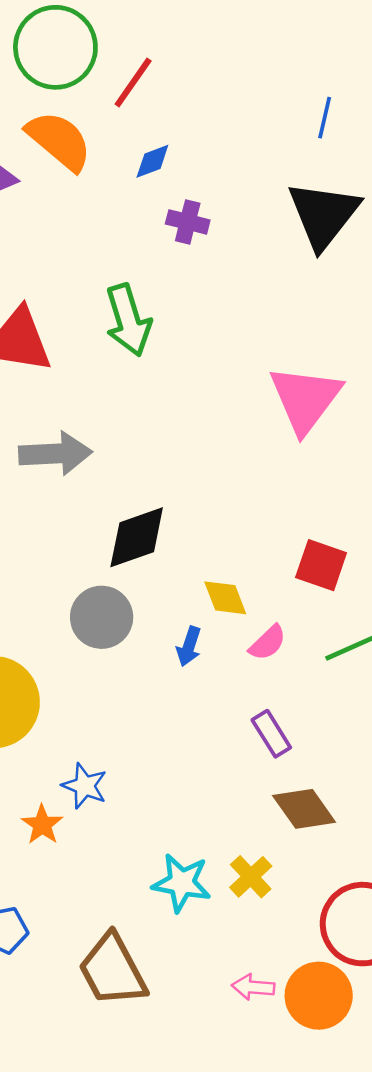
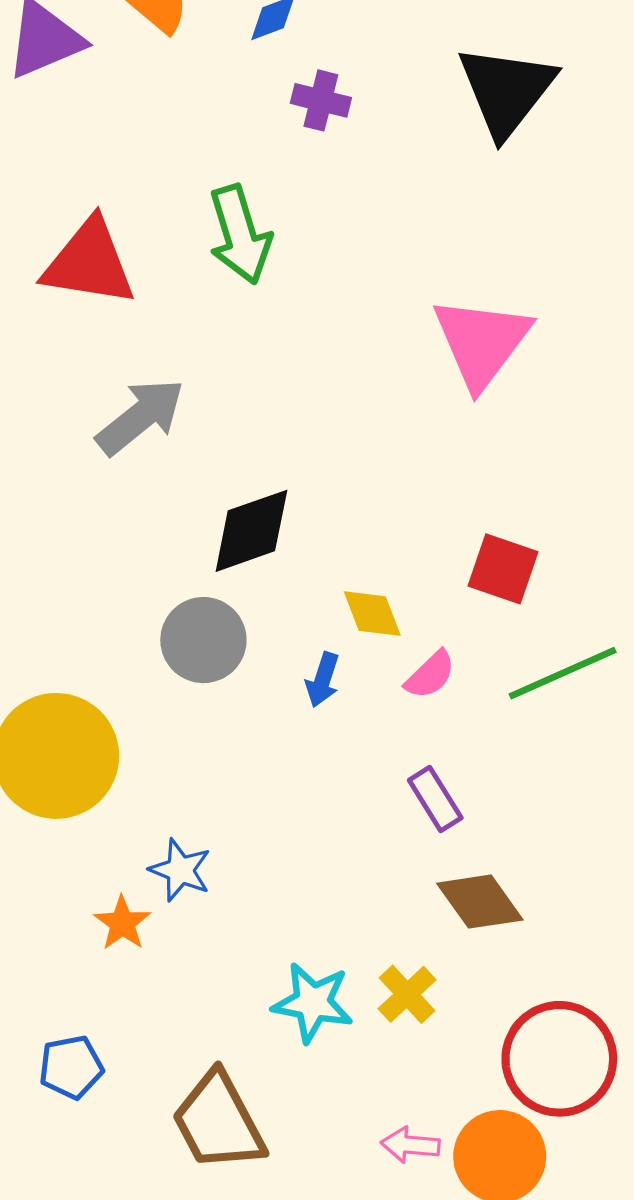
gray arrow: (55, 454) -> (141, 417), turned -36

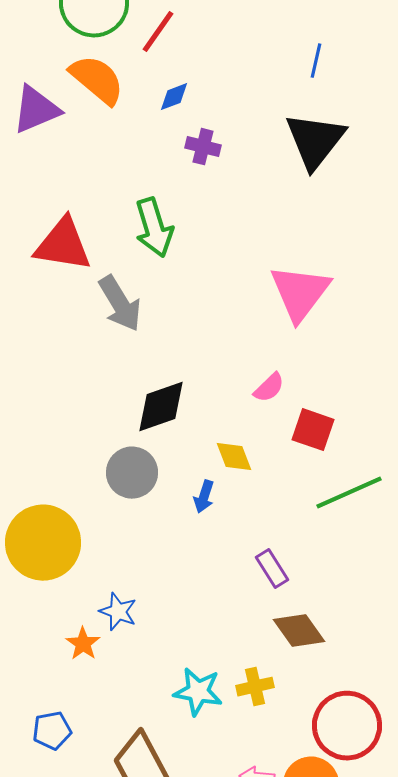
gray arrow: (141, 417) -> (120, 304), moved, turned 98
pink semicircle: (430, 675) -> (269, 388), moved
yellow cross: (407, 994) -> (255, 687), turned 30

